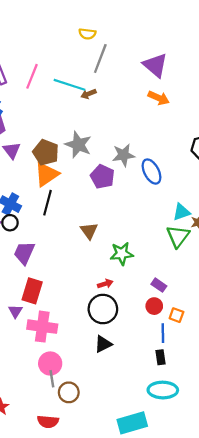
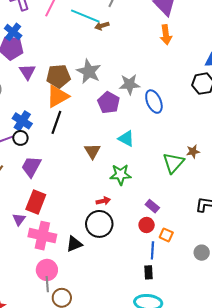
orange arrow: (159, 98) -> (166, 35), turned 54
brown pentagon: (46, 152) -> (58, 76), turned -30
cyan triangle: (181, 212) -> (126, 139), moved, turned 42
black triangle: (103, 344) -> (74, 244), moved

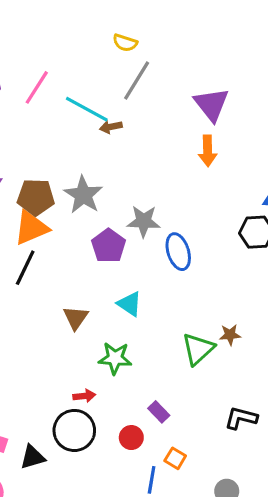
red circle: (147, 225) -> (131, 438), moved

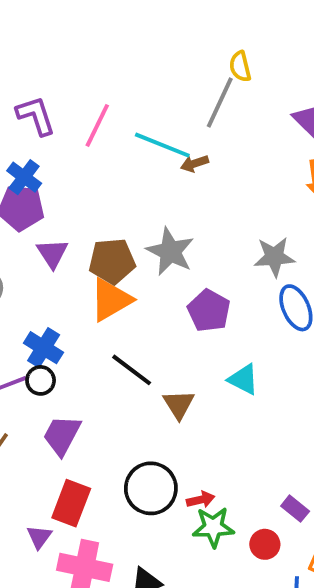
yellow semicircle: (125, 43) -> (240, 66), moved, turned 65
gray star: (144, 221) -> (274, 257), moved
black line: (25, 268) -> (132, 370), moved, turned -72
green star: (115, 358) -> (213, 527), moved
black circle: (74, 430) -> (151, 488), moved

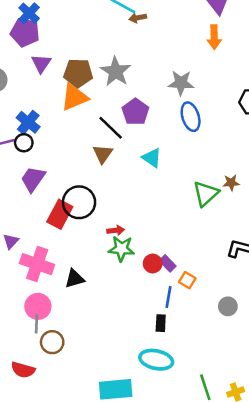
black line: (132, 370) -> (111, 128), moved
brown triangle: (179, 404) -> (103, 154), moved
black circle: (151, 488) -> (79, 202), moved
red rectangle: (71, 503) -> (60, 214), moved
purple rectangle: (295, 509) -> (168, 263), moved

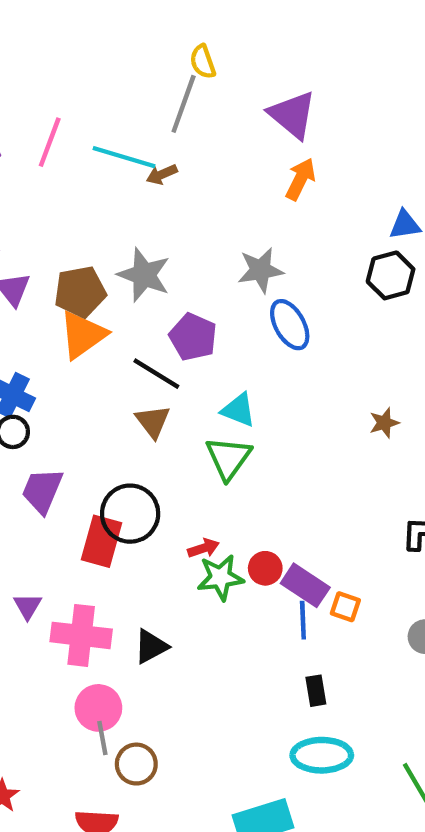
orange arrow: (214, 37) -> (301, 179), turned -140
green triangle: (206, 194) -> (228, 458), moved
purple rectangle: (168, 263) -> (305, 585), size x1.5
red circle: (153, 264) -> (265, 568), moved
blue line: (169, 297) -> (303, 620), moved

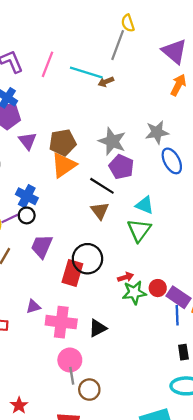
gray star: (144, 275) -> (112, 141), moved
purple triangle: (27, 606) -> (33, 307), turned 42

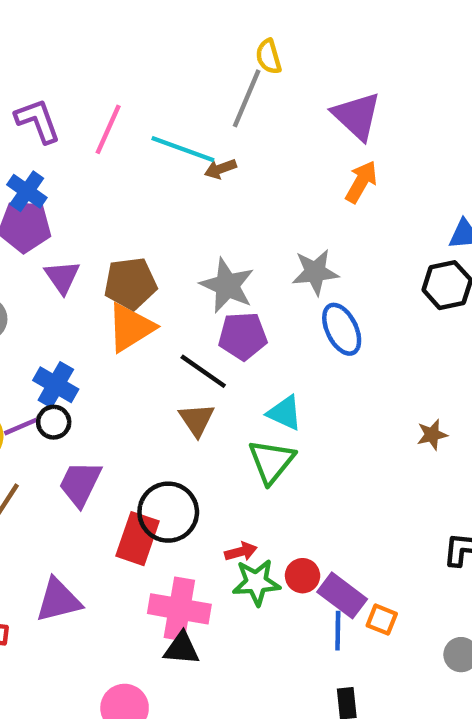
purple pentagon: (121, 167) -> (243, 336), turned -30
purple triangle: (33, 307) -> (58, 600), size x1.6
pink cross: (61, 322) -> (179, 609), moved
black triangle: (98, 328) -> (182, 648), turned 30

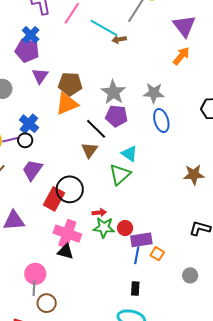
brown star: (432, 435) -> (194, 175), size x1.5
purple rectangle: (342, 595) -> (141, 240), turned -55

